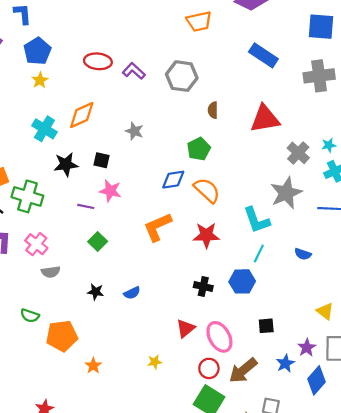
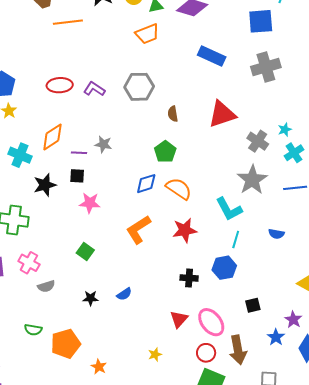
purple line: (86, 206) -> (79, 153), moved
brown arrow: (243, 371) -> (238, 350), turned -52

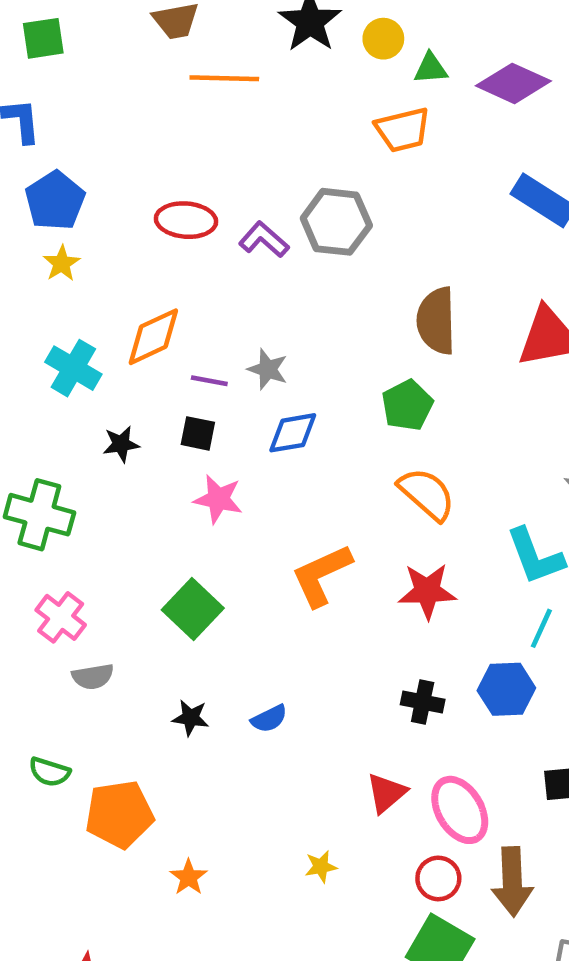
gray hexagon: (139, 87) -> (336, 222), moved
brown semicircle: (173, 114) -> (436, 321), size x1.8
blue diamond: (146, 184) -> (293, 433), moved
black star: (45, 185) -> (121, 444), size x0.7
green square: (85, 252) -> (193, 609), size x1.4

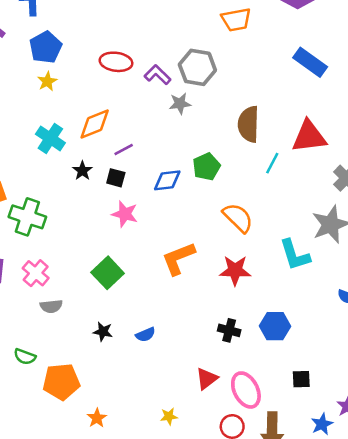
gray star: (268, 369) -> (180, 103), moved, turned -30
purple line: (209, 381) -> (124, 150), turned -42
green pentagon: (407, 405) -> (206, 167), moved
black star: (121, 444) -> (82, 171), moved, turned -30
cyan line: (541, 628) -> (272, 163), moved

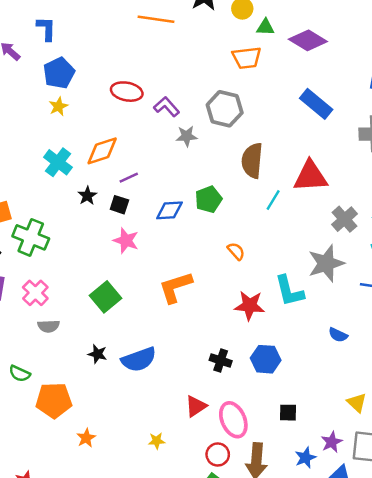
gray hexagon: (197, 67) -> (225, 109), moved
orange semicircle: (238, 218) -> (236, 251), size x0.6
red star: (235, 270) -> (250, 306), moved
blue semicircle: (146, 335) -> (139, 360), size x1.8

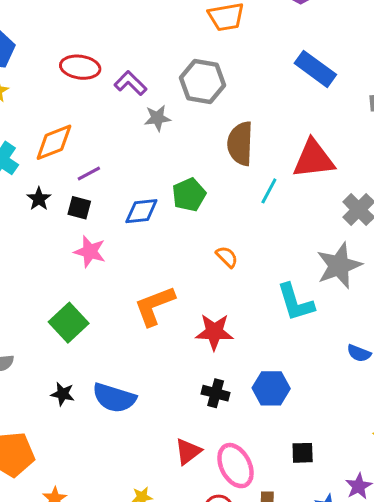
red star: (250, 306) -> (214, 332), moved
blue semicircle: (139, 360) -> (114, 398), turned 40

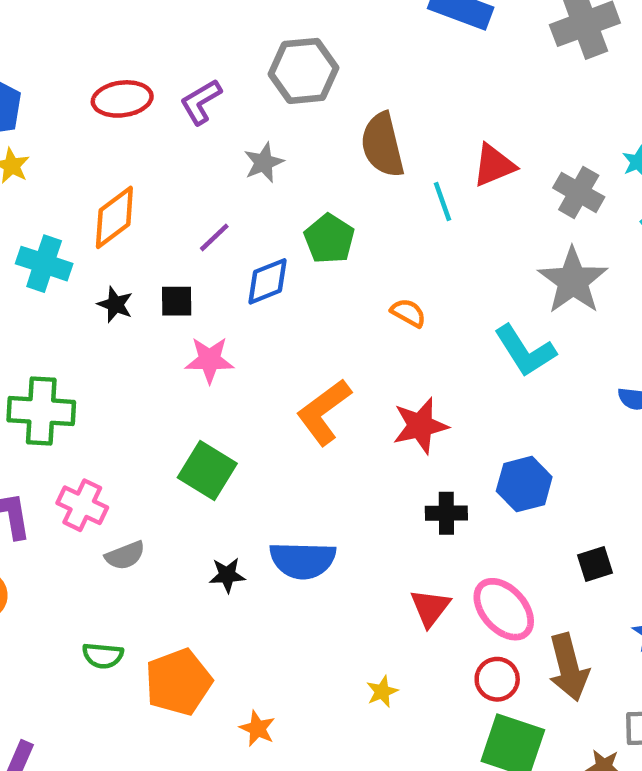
purple L-shape: (130, 83) -> (201, 102), turned -60
gray star: (157, 118) -> (264, 163), moved
red triangle: (314, 159) -> (494, 165), moved, size x0.7
purple line: (89, 174) -> (214, 237), moved
cyan line: (269, 191) -> (442, 202), turned -32

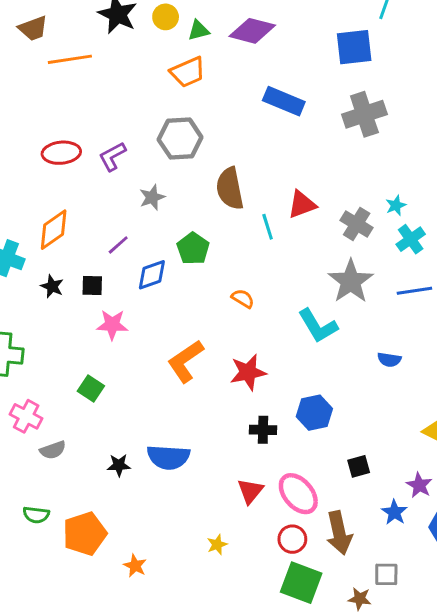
green square: (207, 470) -> (91, 388), moved, size x0.7

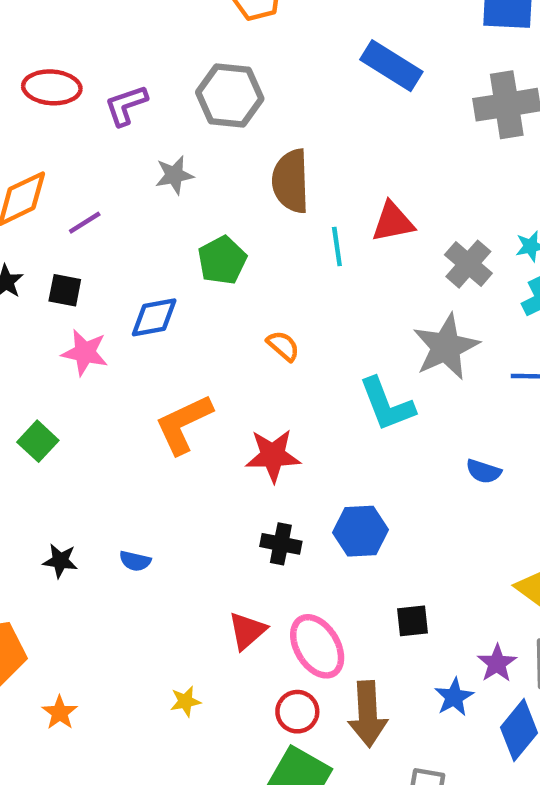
purple line: (118, 245) -> (85, 223), moved
blue diamond: (152, 275) -> (154, 317), moved
blue semicircle: (168, 457) -> (135, 561), size x0.5

